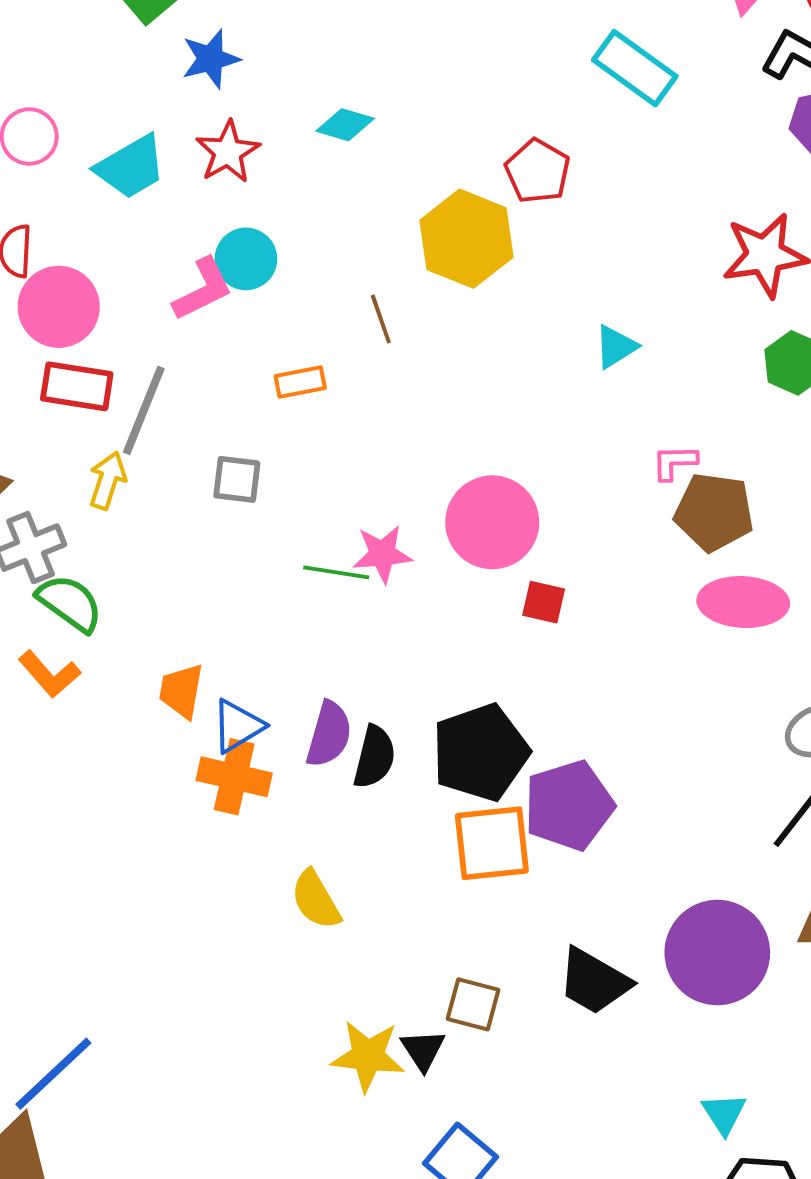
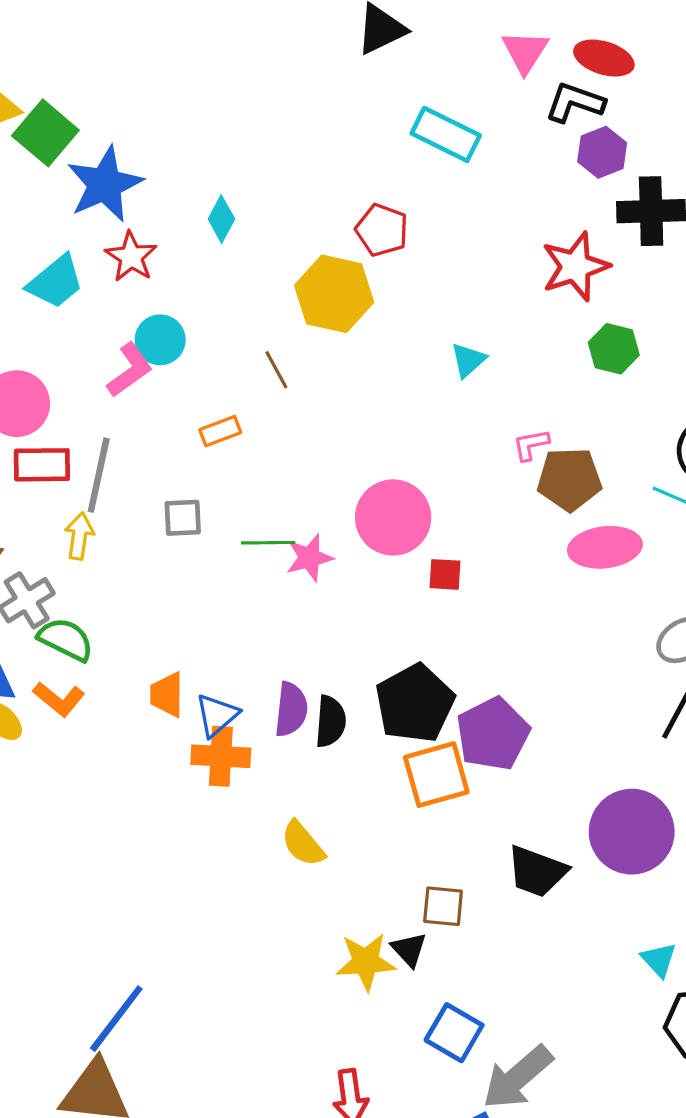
blue star: (211, 59) -> (105, 184), size x1.6
cyan diamond: (345, 125) -> (221, 219), turned -69
green line: (336, 572) -> (268, 543), moved

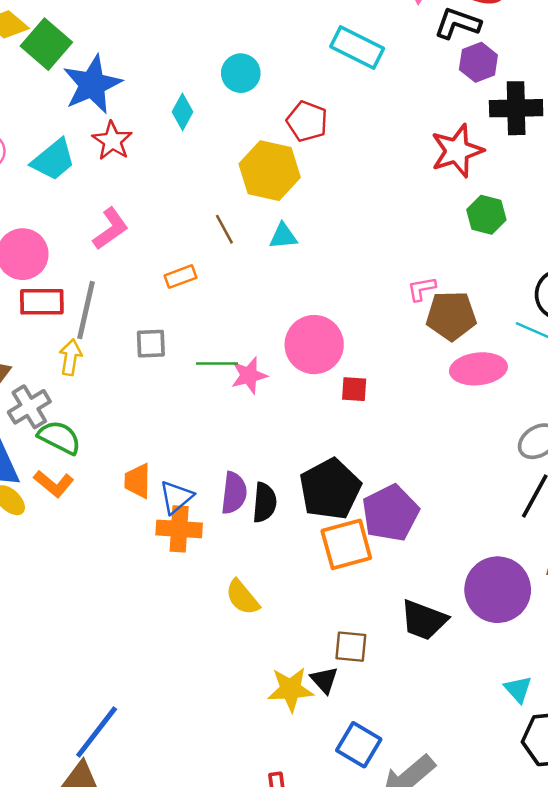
cyan circle: (160, 340) -> (241, 73), moved
cyan triangle: (468, 360) -> (283, 236), moved, turned 36

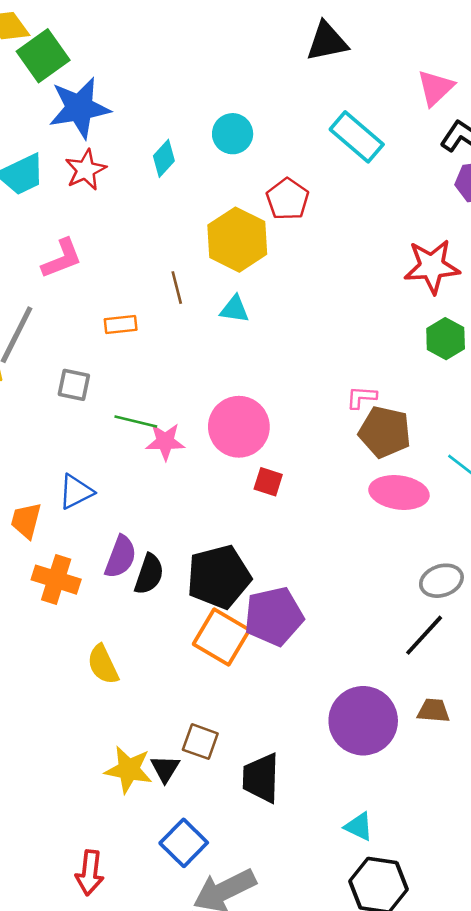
blue triangle: (176, 497) -> (76, 492), moved
orange square: (346, 544) -> (221, 637), turned 32
black trapezoid: (424, 620) -> (261, 778), moved, turned 57
cyan triangle: (518, 689) -> (359, 827), turned -36

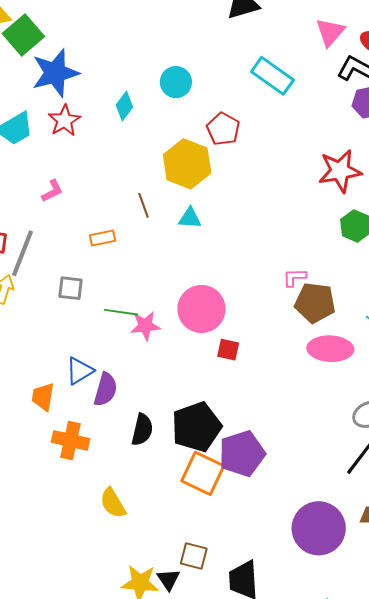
pink L-shape: (62, 258) -> (52, 191), size x0.7
purple semicircle: (121, 557) -> (106, 389), moved

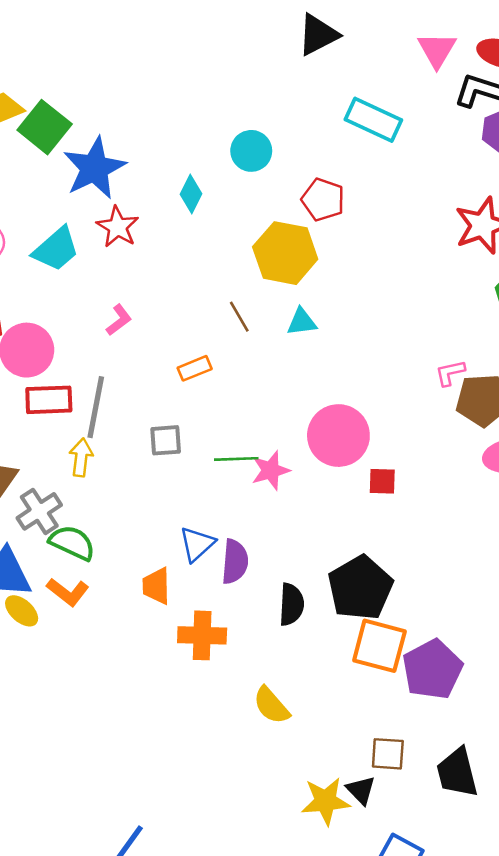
purple pentagon: (242, 454) -> (432, 669), moved

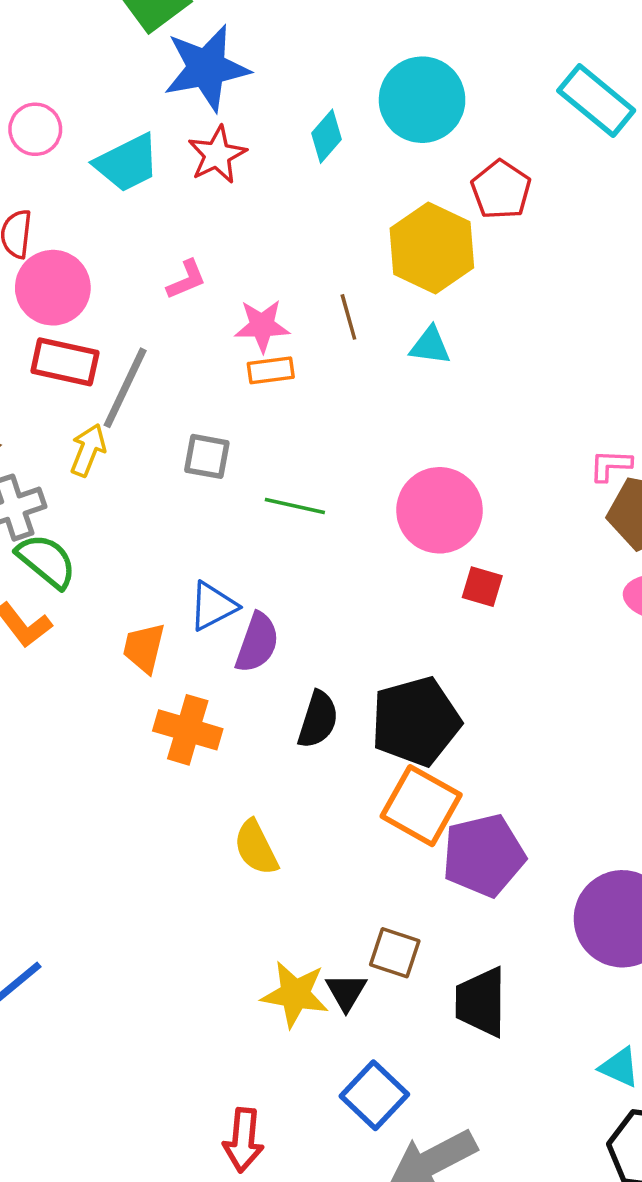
cyan circle: (251, 151) -> (422, 100), size x1.5
pink star: (271, 470) -> (262, 326), moved

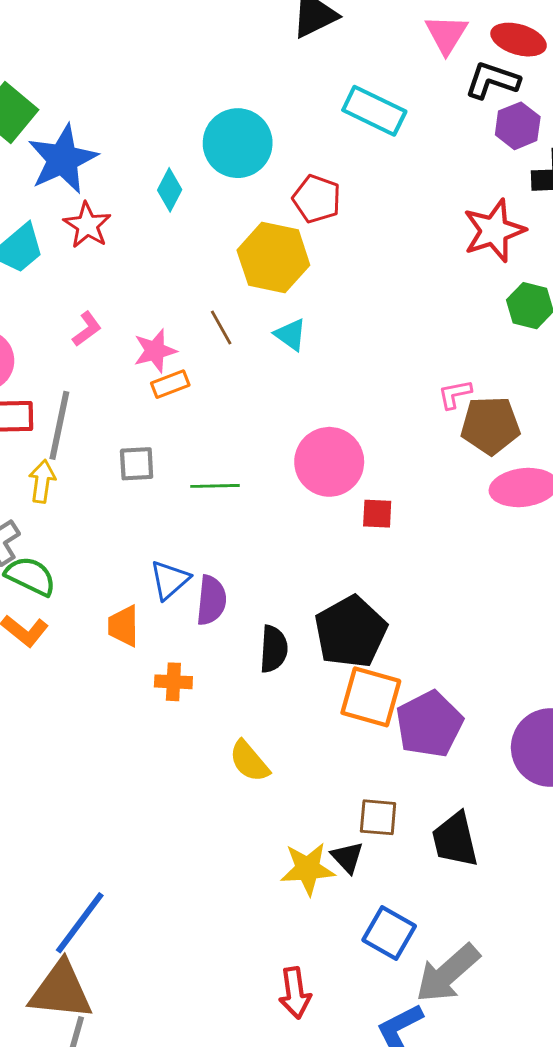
cyan triangle: (430, 346) -> (291, 335), turned 42
orange cross: (188, 730) -> (173, 682), size x0.7

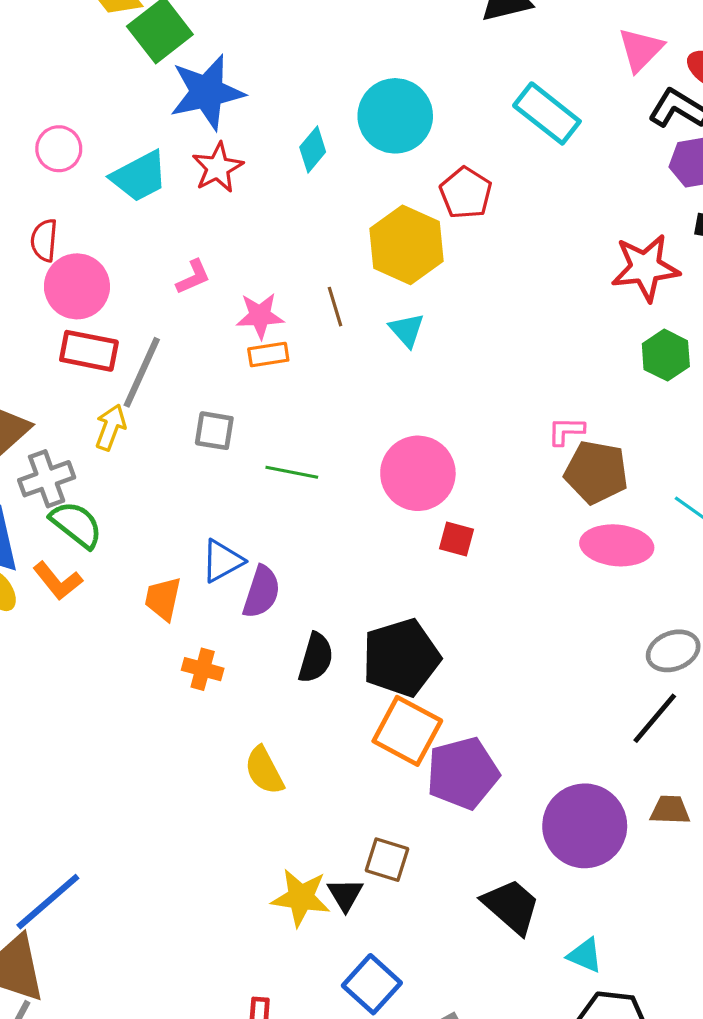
black trapezoid: (455, 840) -> (511, 906), moved, turned 132

